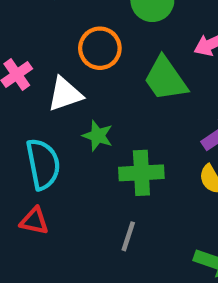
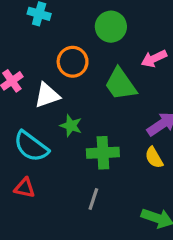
cyan semicircle: (43, 164) -> (31, 146), turned 138

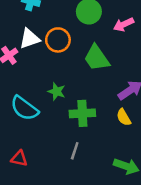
pink arrow: (154, 59) -> (124, 24), moved
white triangle: (47, 95) -> (30, 39), moved
red triangle: (25, 188) -> (19, 159), moved

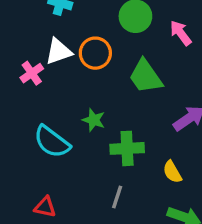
pink arrow: (124, 24) -> (181, 33), turned 78
yellow semicircle: (124, 117) -> (172, 172), moved

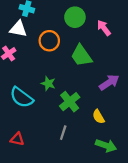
white triangle: (58, 51) -> (18, 29), moved, turned 30
green cross: (127, 148) -> (70, 102), turned -36

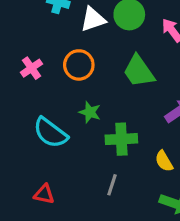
white triangle: (18, 29) -> (93, 19), moved, turned -30
orange circle: (49, 41) -> (79, 65), moved
green cross: (70, 102) -> (121, 139), turned 36

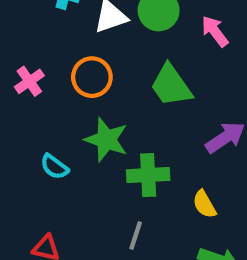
green star: (90, 112) -> (106, 140), size x1.5
cyan semicircle: (50, 133) -> (54, 167), size x0.6

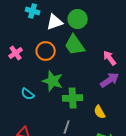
pink arrow: (215, 31) -> (110, 58), moved
green trapezoid: (171, 85) -> (75, 45), moved

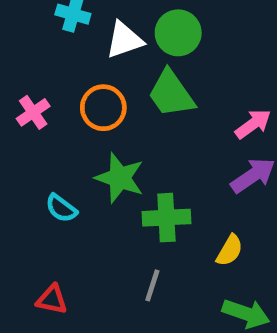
pink arrow: (110, 58) -> (253, 124), turned 91
yellow semicircle: (100, 112) -> (230, 250), turned -120

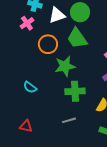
pink cross: (33, 112) -> (27, 23), moved
green star: (120, 178) -> (65, 66), moved, turned -30
gray line: (152, 285) -> (69, 120), turned 56

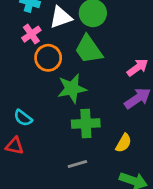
pink cross: (27, 23) -> (31, 34), moved
red triangle: (26, 126) -> (15, 146), moved

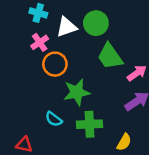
green trapezoid: (89, 49) -> (110, 56), moved
cyan semicircle: (23, 118) -> (54, 119), moved

